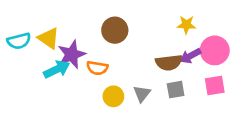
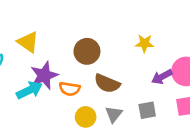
yellow star: (186, 25) -> (145, 43), moved
yellow triangle: (49, 38) -> (28, 42), moved
brown semicircle: (169, 63) -> (107, 83), moved, turned 30

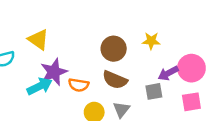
brown circle: (87, 51) -> (114, 49), moved
gray square: (147, 110) -> (154, 91), moved

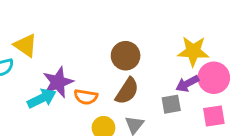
yellow triangle: (38, 40) -> (26, 45), moved
yellow star: (151, 41) -> (193, 51), moved, size x1.5
brown semicircle: (115, 80) -> (127, 91), turned -80

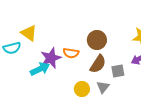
orange semicircle: (86, 97) -> (71, 53), moved
gray square: (171, 104) -> (118, 71), moved

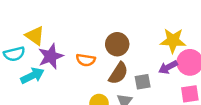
purple star: (51, 58) -> (51, 56), moved
cyan arrow: (40, 69) -> (32, 76), moved

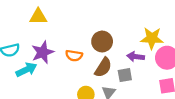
yellow triangle: (35, 36) -> (38, 17), moved, turned -36
purple arrow: (168, 67) -> (136, 57), moved, turned 35

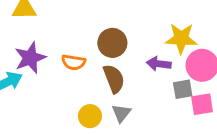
brown semicircle: (103, 67) -> (114, 79), turned -54
gray square: (125, 75) -> (183, 89), moved

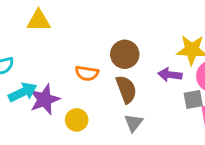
purple star: (30, 58) -> (45, 99), moved
yellow circle: (90, 116) -> (77, 120), moved

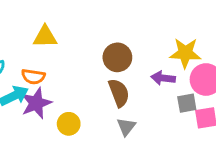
yellow triangle: (39, 21) -> (45, 37), moved
orange semicircle: (87, 73) -> (33, 77), moved

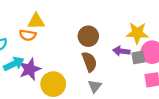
orange semicircle: (33, 77) -> (28, 35), moved
gray square: (187, 103) -> (138, 57), moved
yellow circle: (69, 124) -> (53, 84), size x1.5

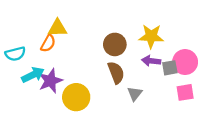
yellow star: (137, 33) -> (151, 36), moved
orange semicircle: (28, 35) -> (48, 43), turned -70
gray triangle: (95, 86) -> (135, 94), moved

